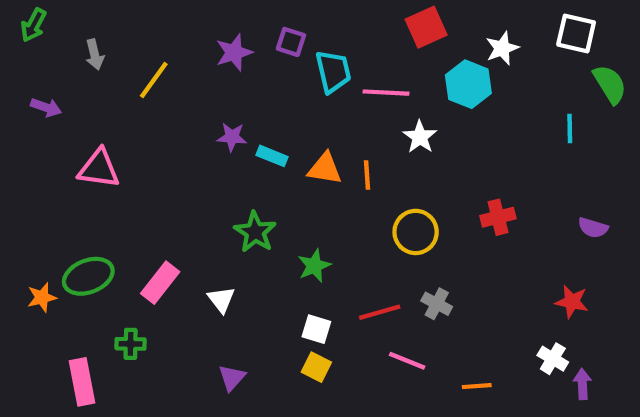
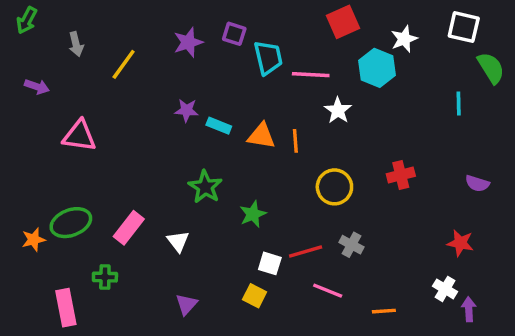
white square: (316, 329) -> (270, 263), moved

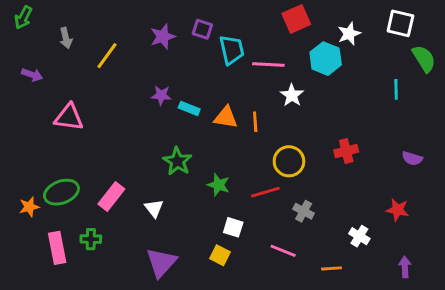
green star: (253, 214) -> (218, 185), turned -30
red line: (306, 252) -> (265, 192), moved
white cross: (445, 289) -> (359, 236), moved
purple triangle: (187, 304) -> (161, 263), size x1.6
pink rectangle: (66, 308) -> (57, 248), moved

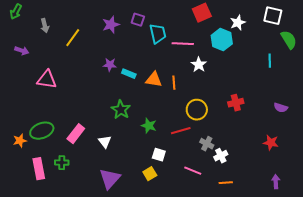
white cross: (359, 236) -> (221, 156), moved, turned 32
yellow square: (220, 255) -> (150, 174), turned 32

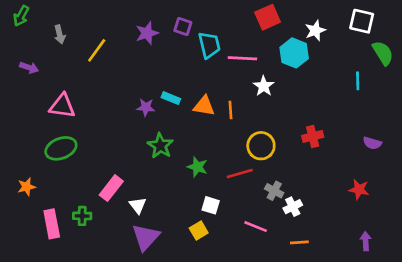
purple star: (110, 65) -> (146, 107), moved
green ellipse: (42, 131) -> (61, 148), moved
pink rectangle: (76, 134) -> (111, 188), moved
white triangle: (105, 142) -> (138, 205), moved

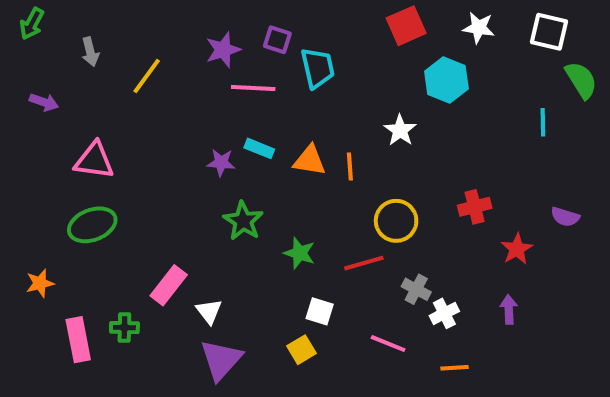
white star: (315, 30) -> (479, 28), moved, turned 30
pink line: (242, 58) -> (253, 88), moved
red star: (359, 189) -> (517, 249), moved, turned 30
purple arrow: (366, 241) -> (509, 309), moved

